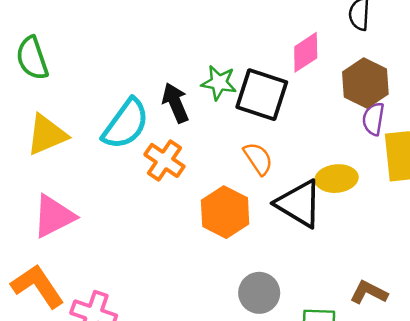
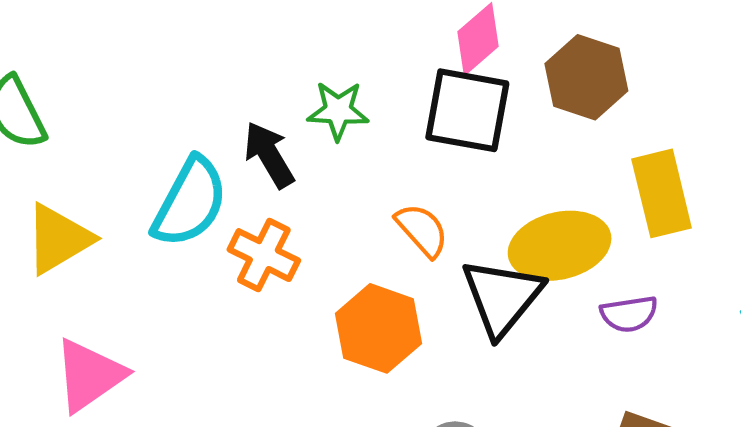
black square: (262, 95) -> (467, 110), moved
purple semicircle: (373, 119) -> (629, 314), moved, turned -100
yellow ellipse: (336, 179) -> (560, 246), size x1.4
black triangle: (299, 204) -> (502, 297), turned 46

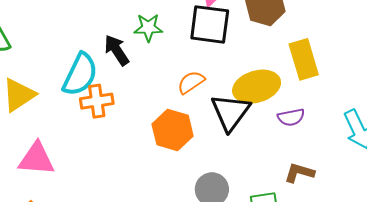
orange semicircle: (422, 230) -> (191, 82), turned -80
orange cross: (264, 255) -> (97, 101), moved, turned -32
pink triangle: (89, 375) -> (36, 159), turned 42

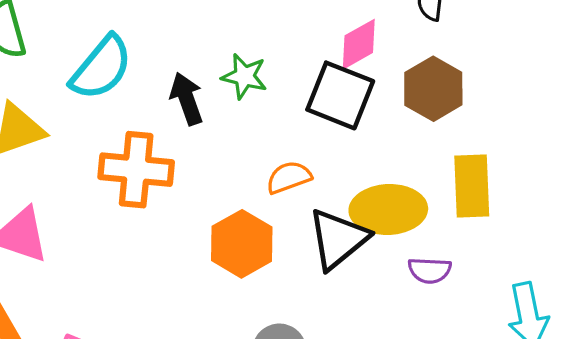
cyan semicircle: (80, 75) -> (101, 68), moved
orange cross: (97, 101) -> (136, 170), size x1.4

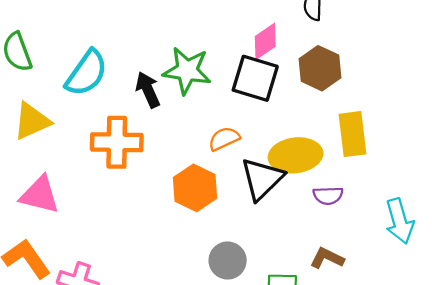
green star: (244, 76) -> (187, 71), size x1.5

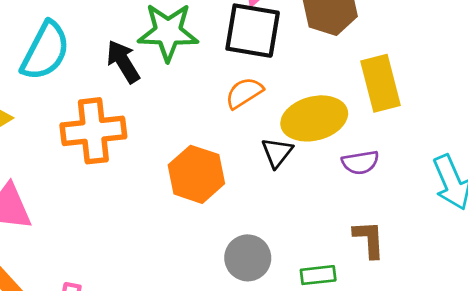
orange semicircle: (224, 139) -> (244, 93), moved
black triangle: (262, 179) -> (277, 153), size x0.6
brown L-shape: (327, 258) -> (369, 239), turned 68

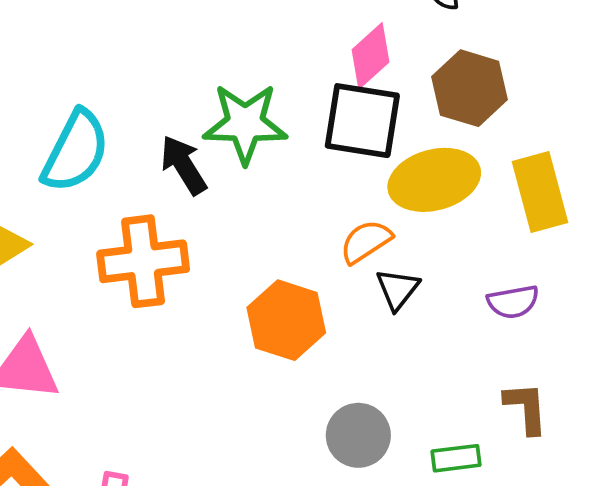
orange semicircle: (244, 93) -> (366, 242), moved
yellow ellipse: (314, 118) -> (434, 180), moved

